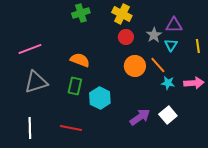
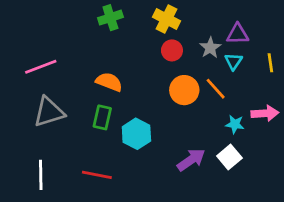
cyan star: (168, 83) -> (235, 124), moved

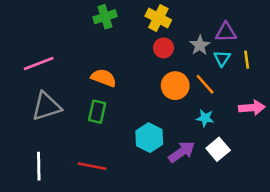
yellow line: (270, 63) -> (247, 60), moved
cyan star: (235, 124) -> (205, 118), moved
cyan hexagon: (136, 134) -> (149, 138), moved

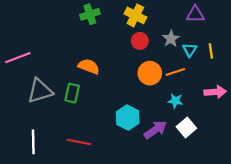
purple triangle: (226, 32) -> (195, 14), moved
pink line: (39, 64) -> (18, 58), moved
orange line: (205, 84) -> (175, 72), turned -66
green rectangle: (97, 112) -> (72, 93), moved

